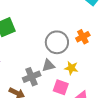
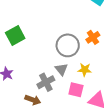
gray triangle: (48, 65) -> (61, 69), turned -48

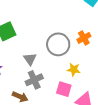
gray triangle: (61, 69) -> (30, 59), moved

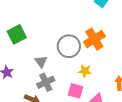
orange cross: (84, 38) -> (94, 39), size x1.5

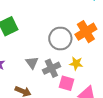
gray triangle: (41, 62) -> (32, 63), moved
gray cross: (46, 82) -> (51, 68), moved

